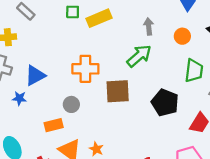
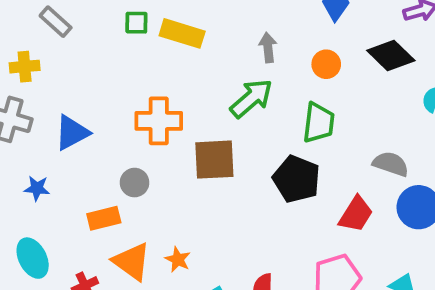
yellow rectangle: (99, 18) -> (182, 33), turned 40
green trapezoid: (194, 71) -> (319, 123), moved
blue star: (19, 98) -> (37, 188), moved

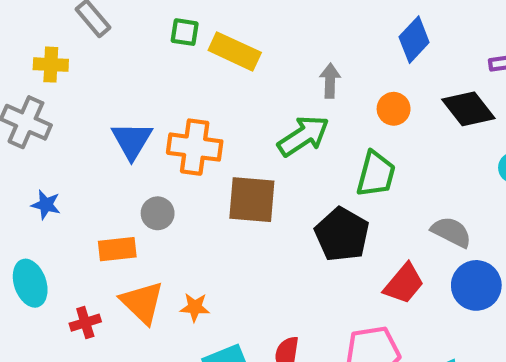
blue triangle: (72, 133) -> (132, 140), moved, turned -39
orange star: (178, 259) -> (195, 307), turned -30

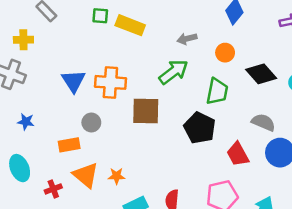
gray arrow: (330, 81) -> (187, 39), turned -102
black diamond: (468, 109) -> (261, 74), moved
red trapezoid: (404, 284) -> (238, 154), turned 115

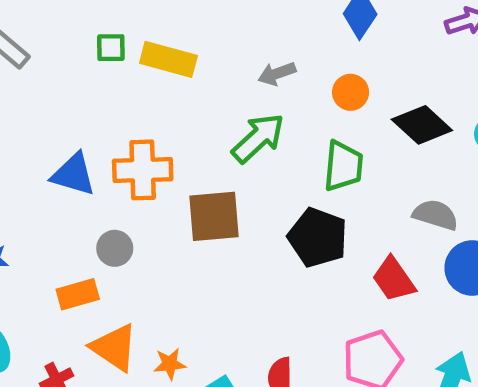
blue triangle: (73, 81) -> (73, 174), turned -35
orange star: (117, 176) -> (170, 364), moved

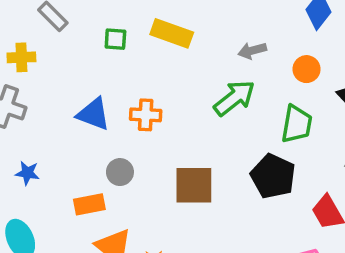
green square: (111, 48) -> (115, 39), moved
orange cross: (143, 170) -> (146, 115), size x0.7
brown square: (214, 216) -> (194, 185), moved

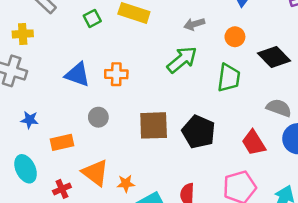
green square: (115, 39) -> (92, 18), turned -30
black pentagon: (273, 176) -> (199, 132), moved
orange rectangle: (89, 204) -> (62, 142), moved

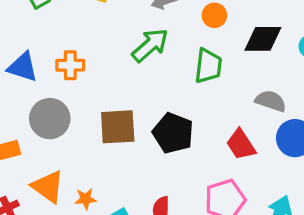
black diamond: (274, 57) -> (263, 39), turned -44
gray circle: (98, 117) -> (50, 119), size x1.6

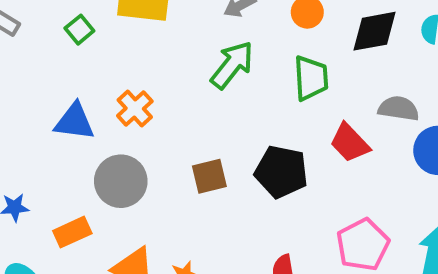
orange cross: (70, 65) -> (135, 108), turned -32
brown square: (118, 127) -> (209, 176), size x0.7
red trapezoid: (241, 145) -> (350, 143), moved

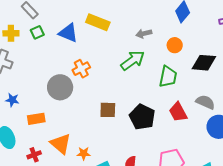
green square: (79, 30) -> (37, 32), moved
blue triangle: (74, 122) -> (68, 33), moved
gray circle: (121, 181) -> (60, 87), moved

